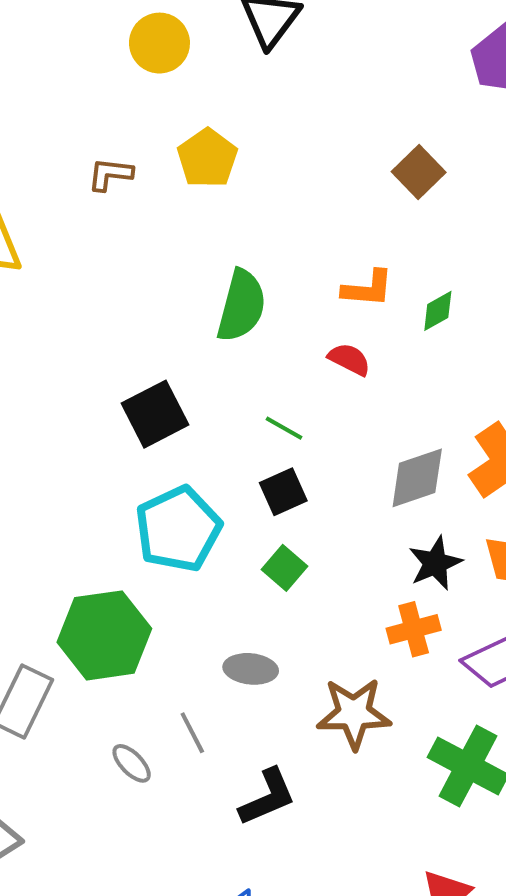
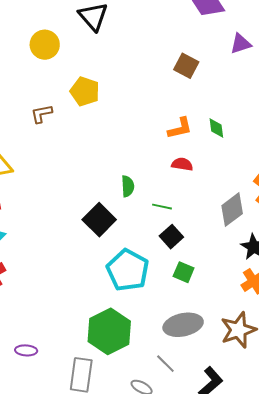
green semicircle: (241, 306) -> (128, 186), moved, size x0.6
green diamond: (438, 311) -> (216, 128), turned -50
gray ellipse: (251, 669) -> (183, 325), size x1.5

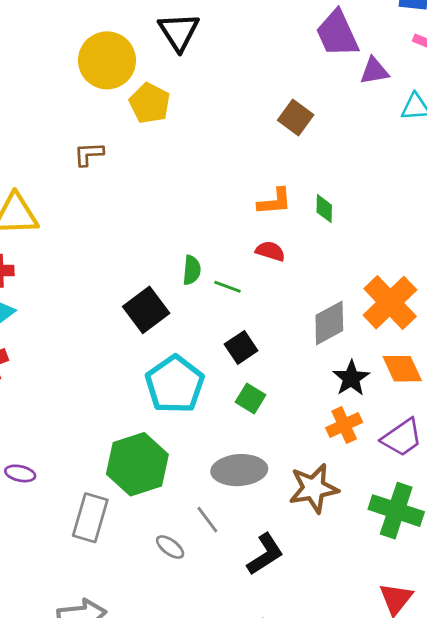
purple triangle: (241, 44) -> (374, 71), moved
yellow circle: (45, 45) -> (107, 60), size x1.4
yellow pentagon: (85, 91) -> (150, 103), moved
green line: (162, 207) -> (227, 287), moved

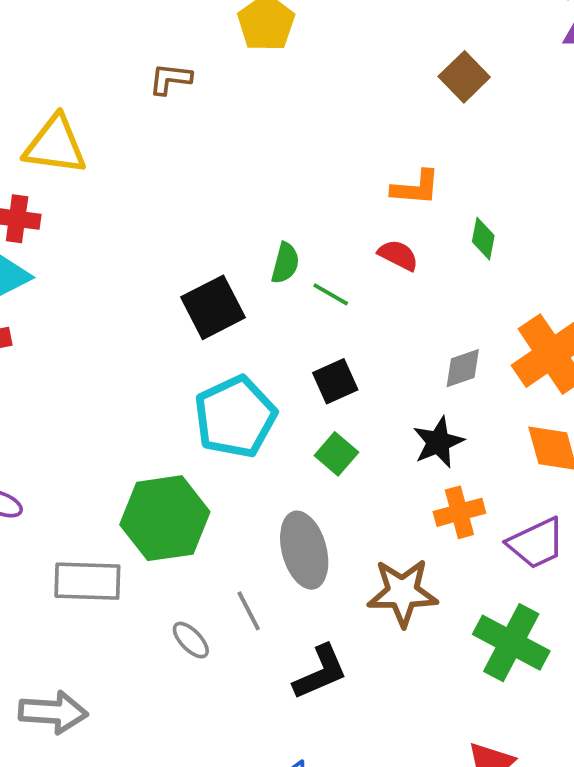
green diamond: (324, 209) -> (483, 239), moved
gray diamond: (329, 323) -> (463, 368), size x0.7
black star: (351, 378) -> (438, 442), moved
gray ellipse: (239, 470) -> (304, 550), turned 69
gray rectangle: (90, 518) -> (87, 581), turned 66

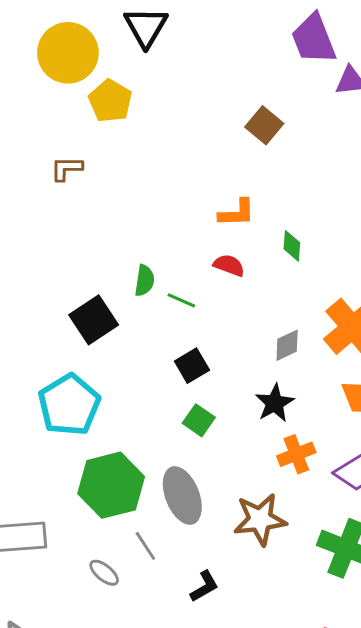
brown L-shape: (170, 79) -> (66, 169), moved
cyan pentagon: (235, 417) -> (69, 405), moved
green hexagon: (165, 518) -> (111, 485), moved
black L-shape: (320, 672) -> (204, 586), size x0.7

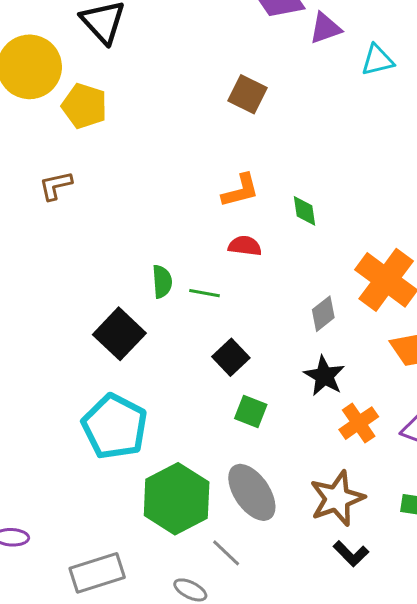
black L-shape: (204, 586) -> (351, 554), moved, turned 88

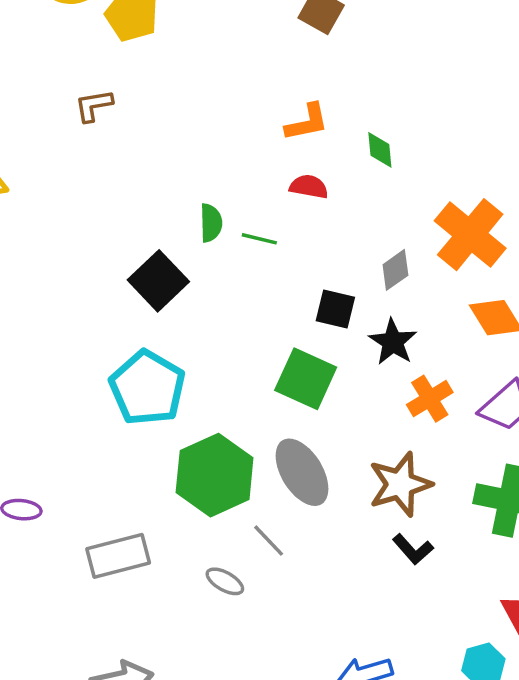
black square: (231, 357) -> (335, 309), moved, turned -36
green square: (251, 412) -> (306, 379), size x1.6

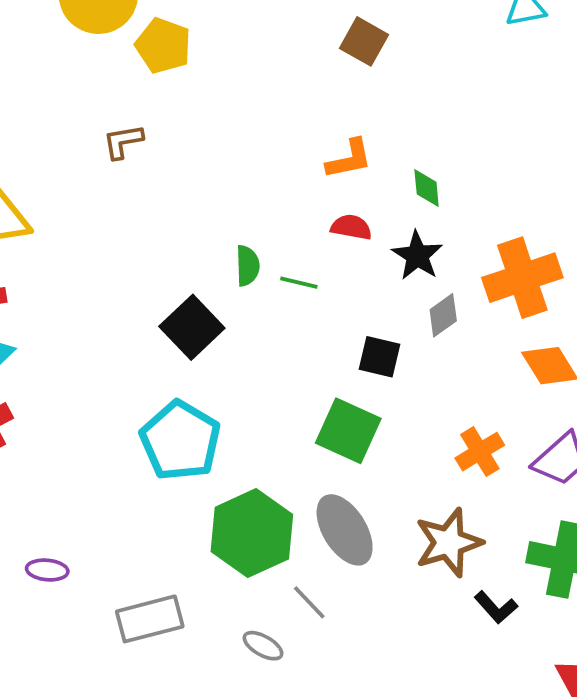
orange cross: (470, 235) -> (522, 278), turned 32
black star: (393, 342) -> (417, 256), moved
black L-shape: (413, 549) -> (496, 607), moved

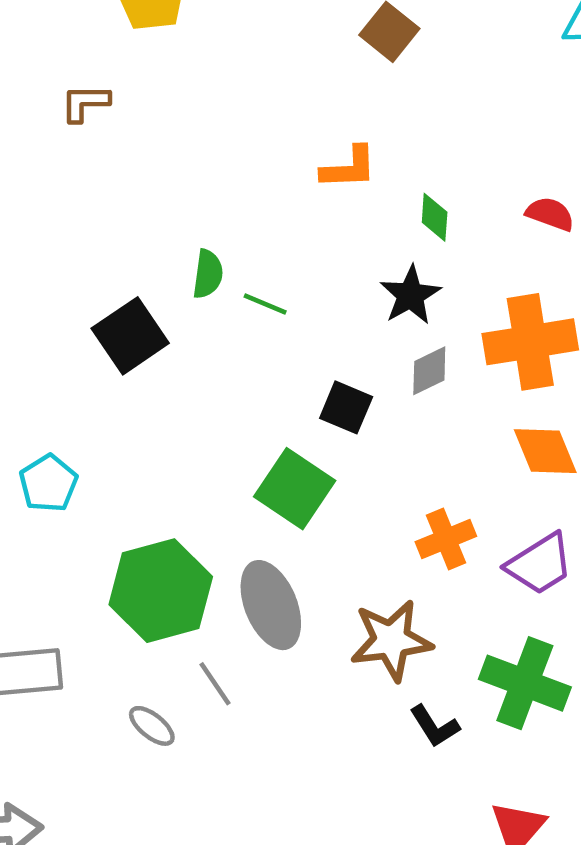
red semicircle: (351, 227) -> (550, 214), moved
cyan pentagon: (180, 441) -> (48, 483), moved, size x0.6

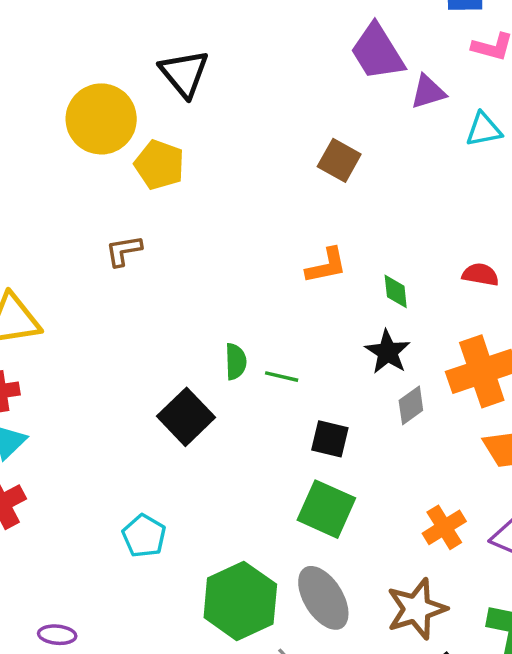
black square: (346, 407) -> (330, 439), moved

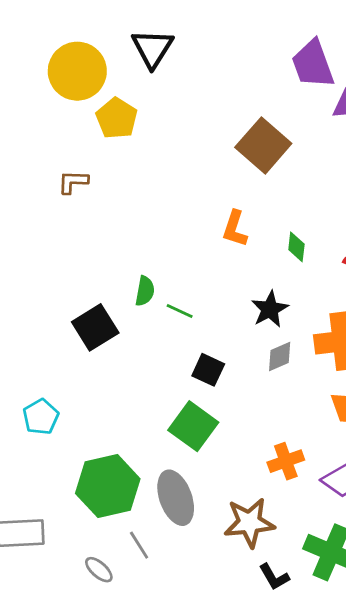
brown square: (339, 160) -> (263, 145), size x1.5
orange L-shape: (326, 266) -> (235, 229), turned 108
green diamond: (396, 291) -> (296, 247), moved

